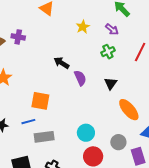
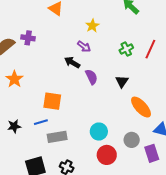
purple arrow: (112, 29) -> (84, 46), moved
green cross: (108, 52) -> (126, 49), moved

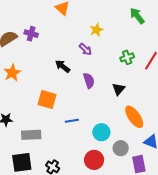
black arrow: (72, 62) -> (63, 66), moved
blue line: (41, 122) -> (72, 121), moved
cyan circle: (99, 132) -> (101, 132), moved
gray rectangle: (57, 137) -> (31, 135), moved

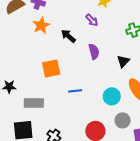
orange star: (12, 73) -> (41, 25), moved
orange square: (47, 100) -> (51, 69), turned -30
cyan circle: (101, 132) -> (112, 96), moved

